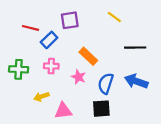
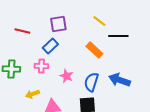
blue rectangle: (49, 40) -> (50, 46), moved
black line: (135, 48) -> (118, 36), moved
orange rectangle: (88, 56) -> (94, 50), moved

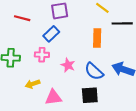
orange rectangle: (94, 50) -> (97, 38), turned 48
blue semicircle: (91, 82) -> (94, 71), turned -66

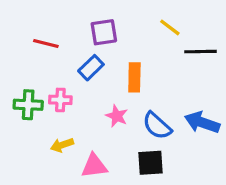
orange rectangle: (97, 38) -> (134, 77), moved
pink cross: (42, 55) -> (60, 100), moved

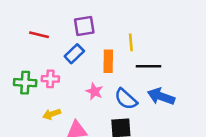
yellow line: (170, 27) -> (131, 42), moved, turned 48
black line: (200, 52) -> (149, 66), moved

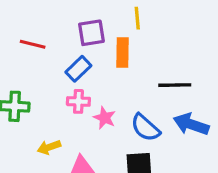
yellow line: (131, 42) -> (137, 18), moved
orange rectangle: (108, 61) -> (123, 52), moved
pink cross: (50, 79) -> (78, 101), moved

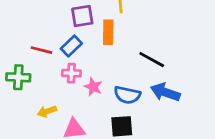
red line: (33, 44) -> (41, 50), moved
black line: (175, 85) -> (152, 60), turned 30
blue semicircle: (145, 128) -> (127, 95), turned -30

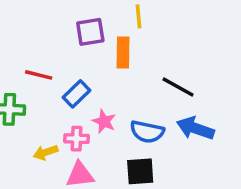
blue rectangle: (71, 46) -> (77, 94), moved
pink cross: (71, 73) -> (77, 139), moved

